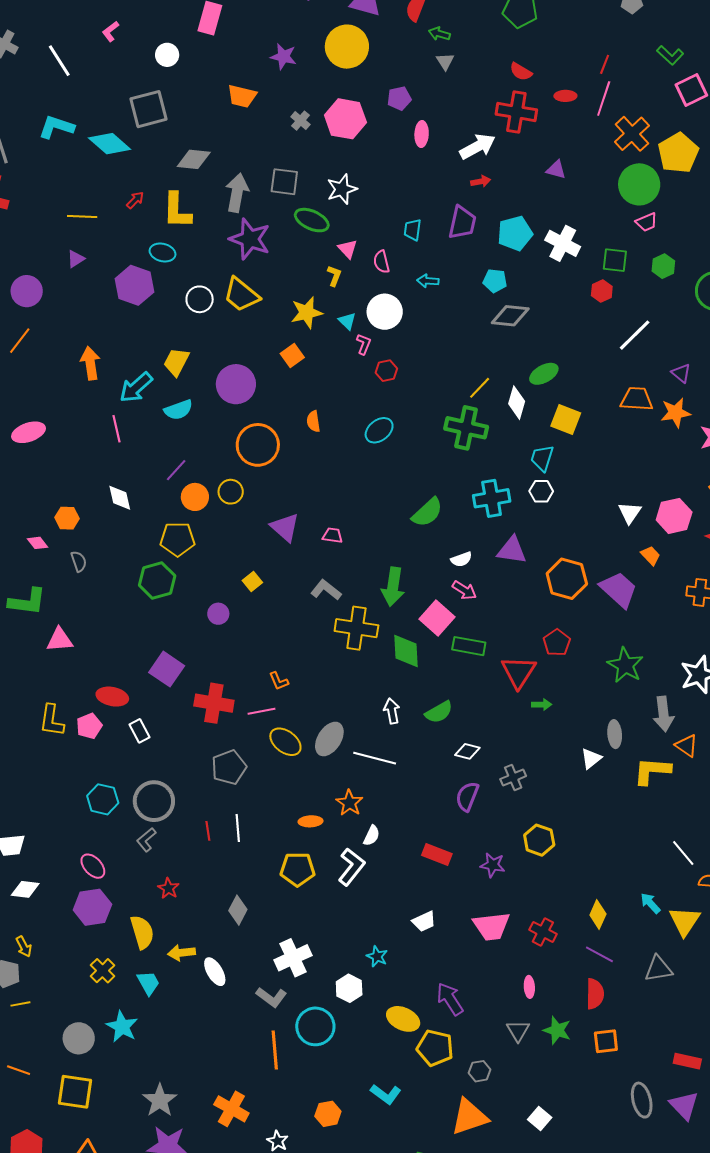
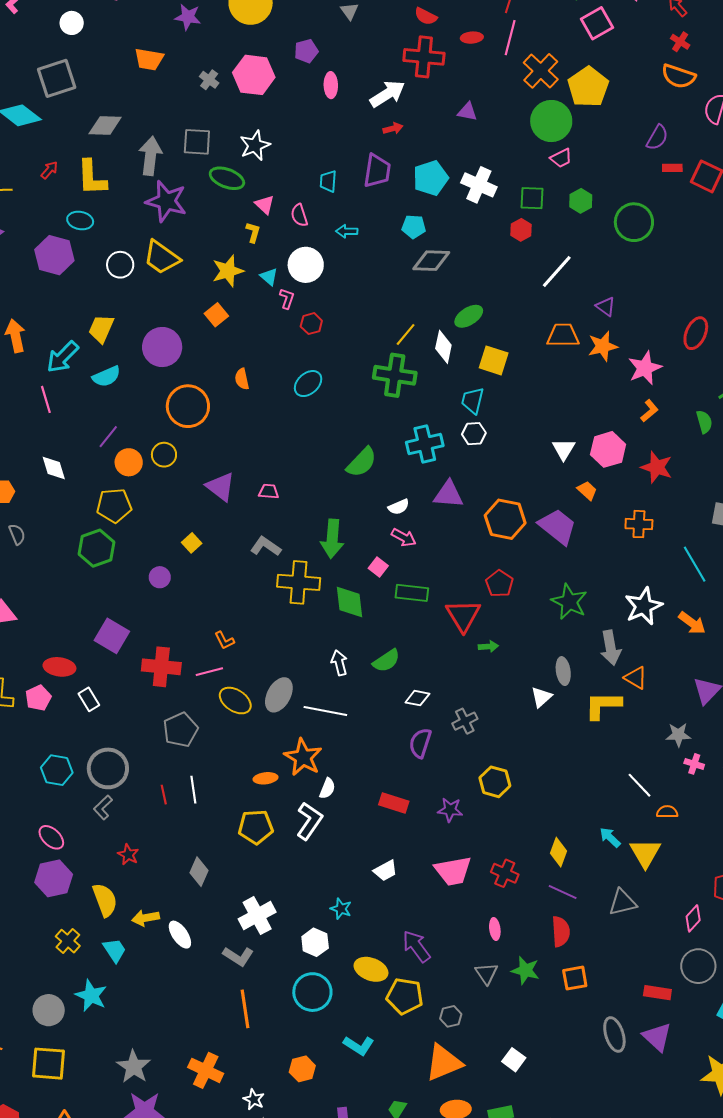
pink square: (437, 618) -> (378, 567), size x0.6
orange star: (349, 803) -> (303, 757), size x1.4
cyan circle: (315, 1026) -> (312, 992), moved

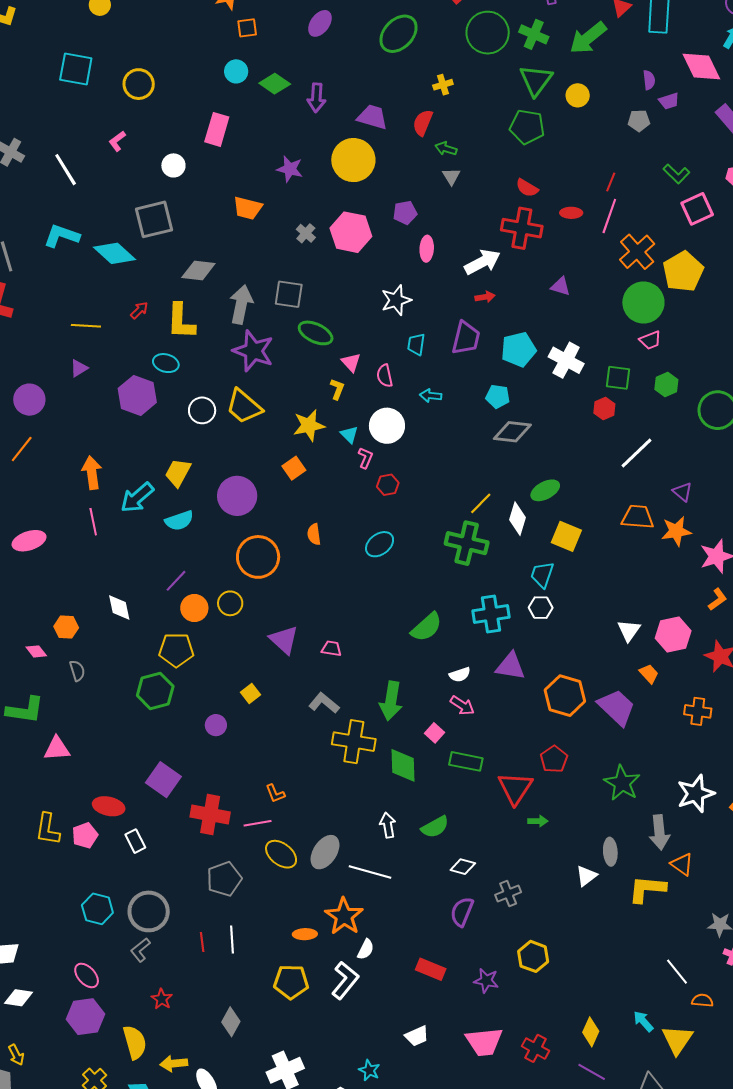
white star: (255, 145) -> (396, 300), moved
pink line: (46, 399) -> (93, 522), moved

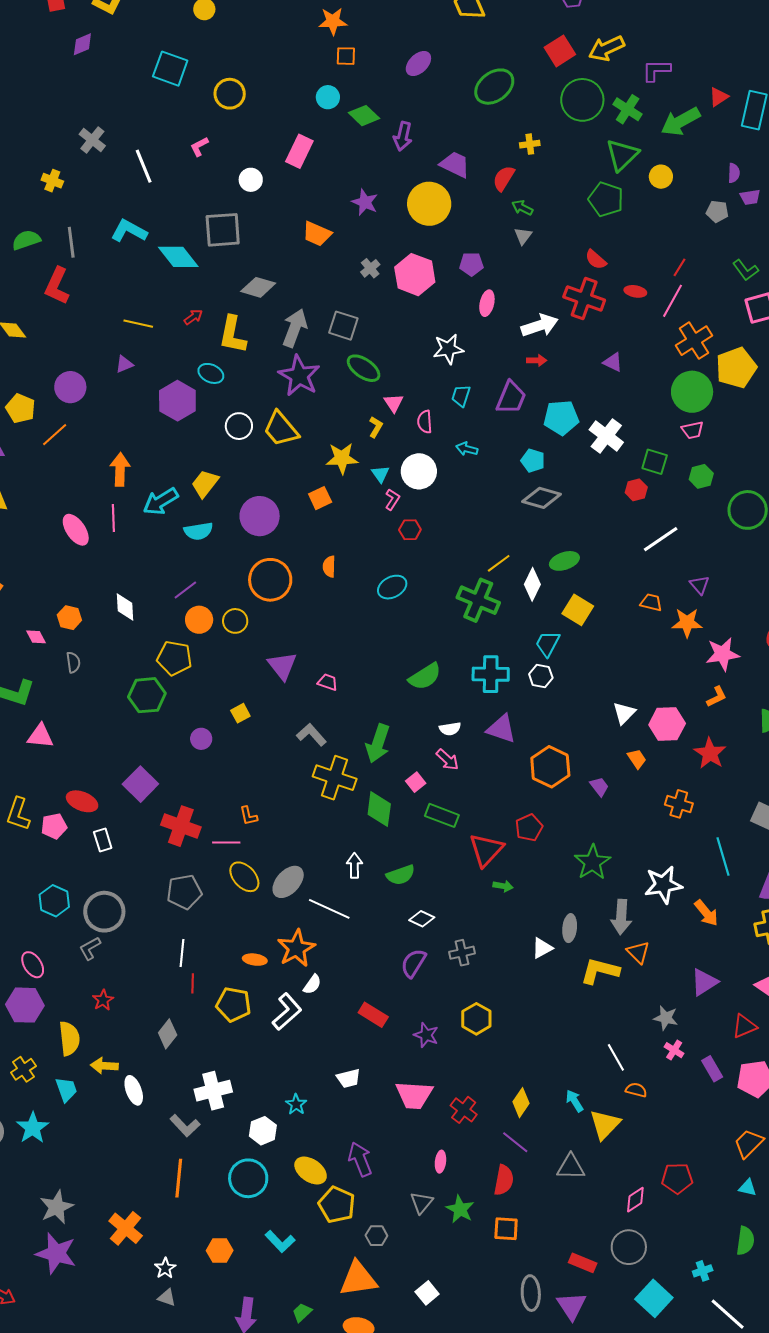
orange trapezoid: (638, 517) -> (651, 602), size x0.7
pink ellipse: (29, 541) -> (76, 530), moved, turned 64
purple trapezoid: (617, 707) -> (599, 787), size x0.5
red line: (202, 942) -> (193, 983), moved

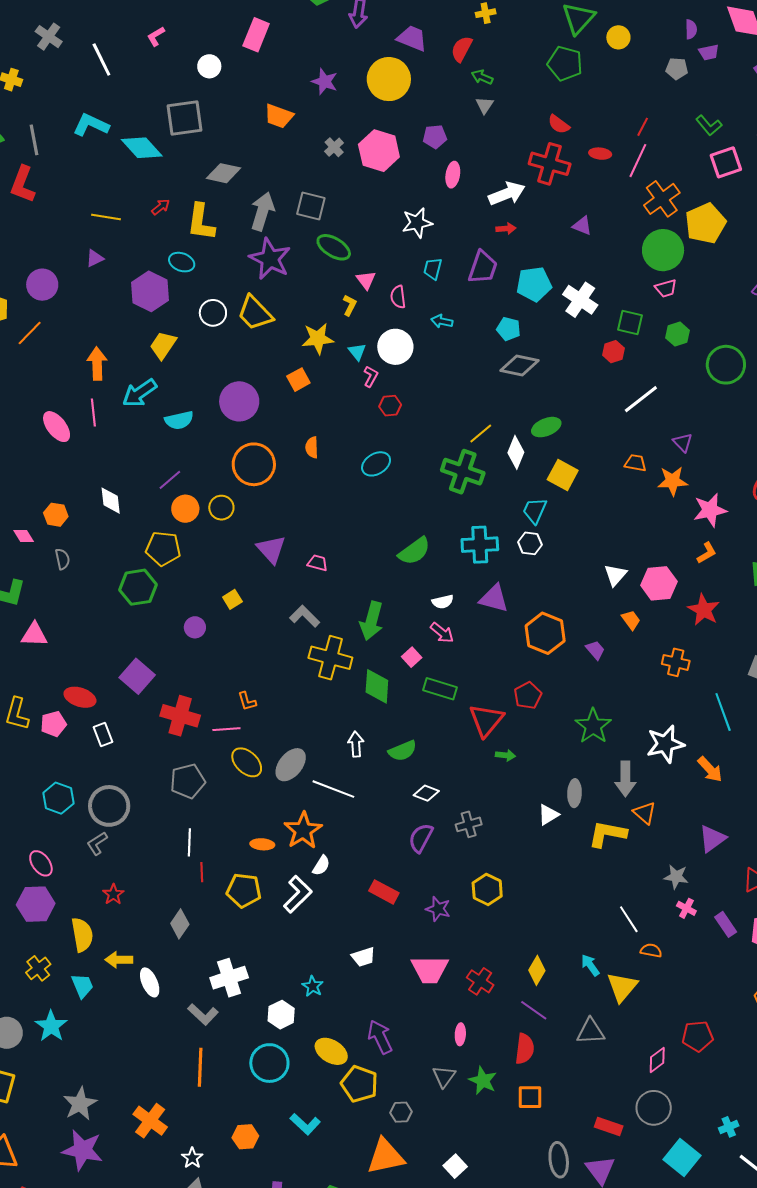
yellow trapezoid: (205, 483) -> (163, 345), moved

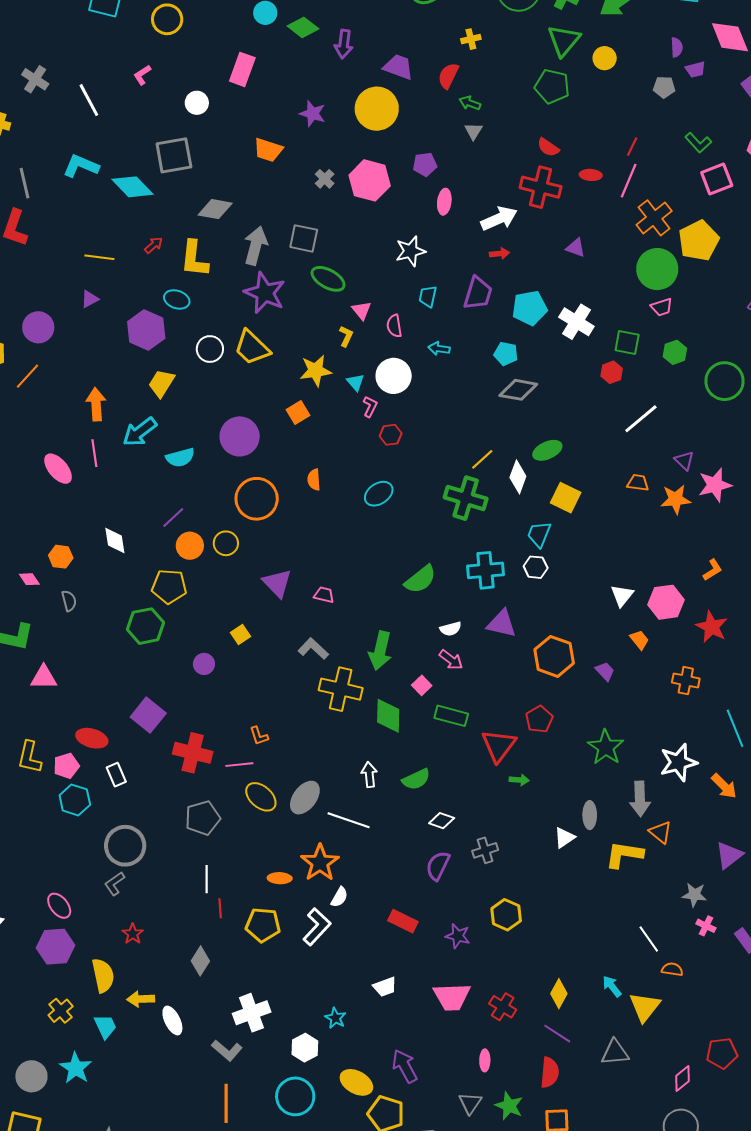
pink star: (710, 510) -> (715, 485), moved
cyan hexagon: (58, 798) -> (75, 800), moved

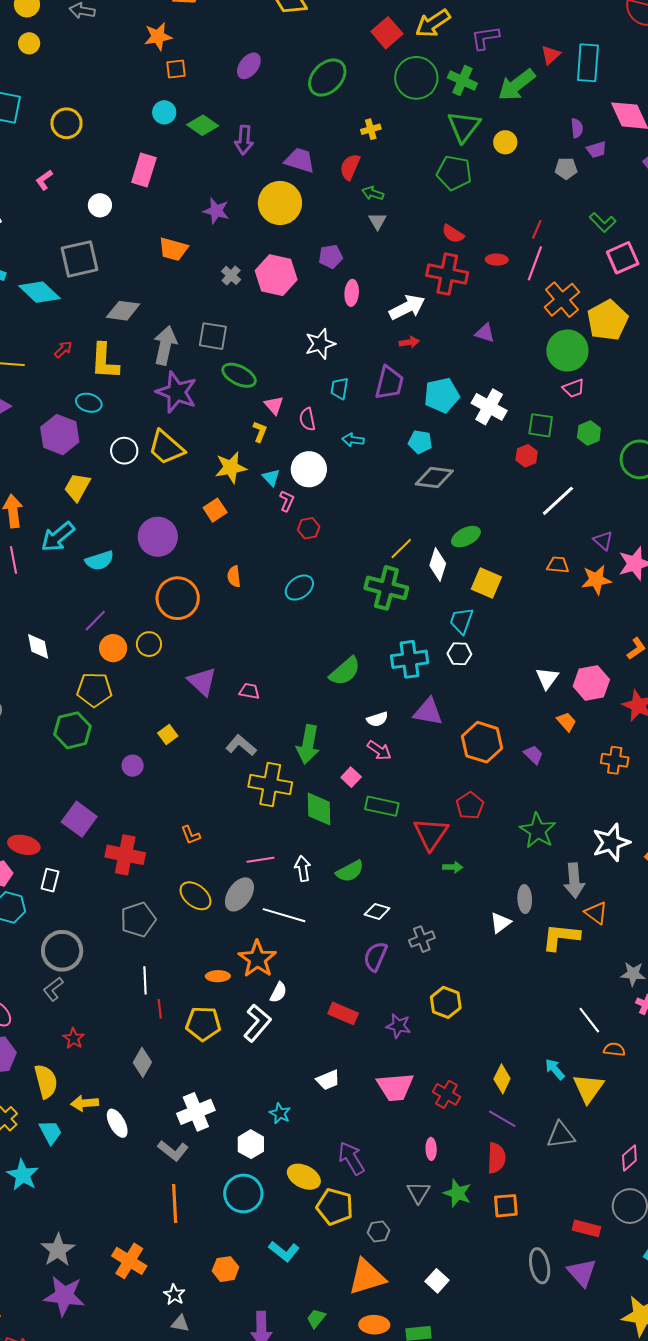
pink line: (239, 765) -> (260, 860), moved
white rectangle: (116, 775) -> (50, 880), turned 40

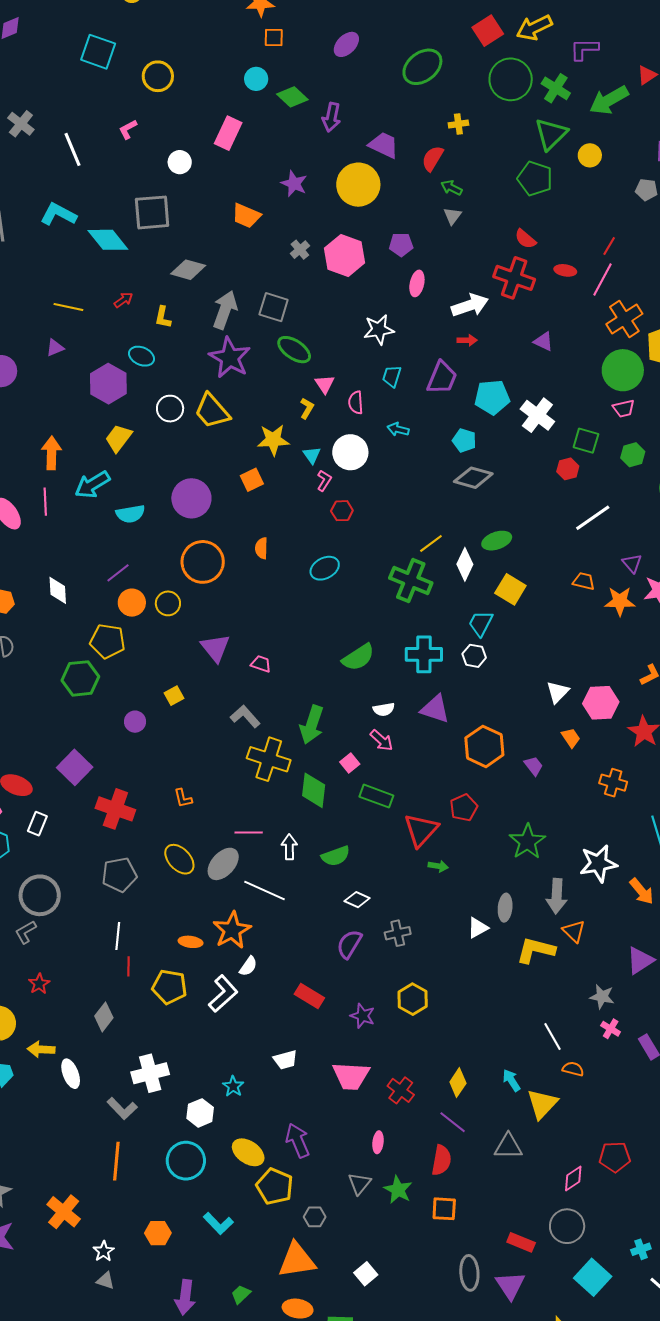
yellow L-shape: (105, 361) -> (163, 317), size x0.6

